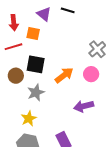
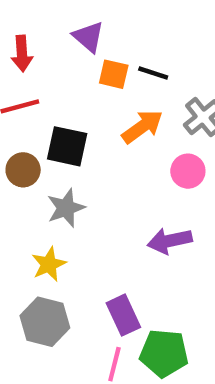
black line: (68, 10) -> (153, 73), moved
orange square: (33, 33) -> (114, 74), moved
orange arrow: (64, 75) -> (142, 127), moved

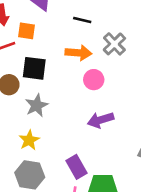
orange square: (114, 74) -> (26, 31), moved
orange arrow: (142, 127) -> (78, 53), turned 45
pink circle: (188, 171) -> (94, 80), moved

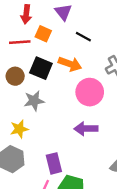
black line: (82, 20) -> (83, 37), moved
orange arrow: (78, 53) -> (70, 64), moved
pink circle: (94, 80) -> (90, 92), size x1.5

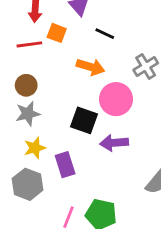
black square: (41, 68) -> (84, 120), moved
gray star: (34, 101) -> (28, 114), moved
purple rectangle: (54, 163) -> (65, 165), moved

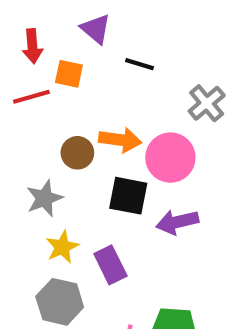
orange arrow: (91, 67) -> (120, 140), moved
brown circle: (26, 85) -> (77, 153), moved

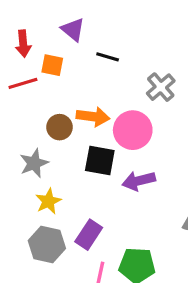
purple rectangle: (110, 265) -> (89, 235), moved, turned 60

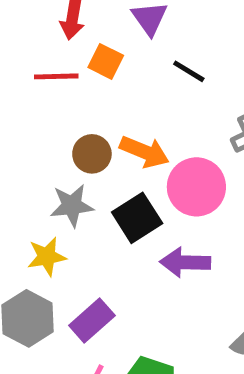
black square: (100, 160) -> (137, 218), turned 32
gray star: (34, 163) -> (72, 206), moved

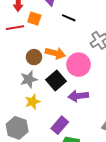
yellow star: (47, 257) -> (33, 102), moved
purple rectangle: (92, 321) -> (60, 125), moved

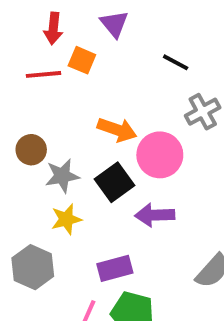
black line: (69, 18) -> (176, 62), moved
brown circle: (34, 57) -> (31, 150), moved
purple rectangle: (60, 125) -> (115, 268), turned 30

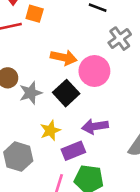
purple arrow: (155, 215) -> (95, 126), moved
yellow star: (66, 219) -> (50, 130), moved

